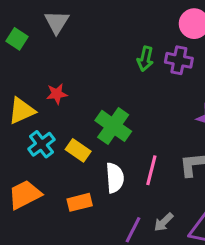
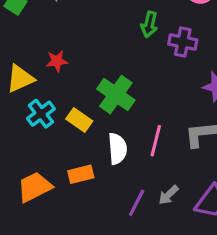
purple cross: (179, 60) -> (183, 42), moved
orange trapezoid: (25, 195) -> (35, 187), moved

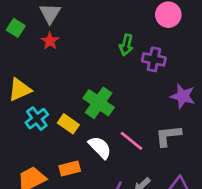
red star: (57, 61) -> (50, 41), moved, turned -30
pink line: (156, 141) -> (131, 141), turned -65
white semicircle: (117, 149) -> (100, 147), turned -40

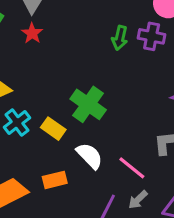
purple cross: (154, 59) -> (152, 36), moved
pink line: (131, 141) -> (132, 168), moved

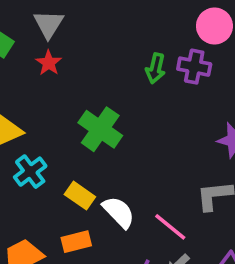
green cross: (88, 104) -> (100, 129), moved
yellow rectangle: (53, 129) -> (80, 196), moved

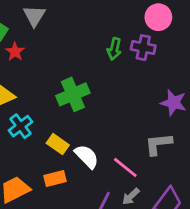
red star: (49, 63) -> (15, 52), moved
green cross: (100, 129) -> (73, 94), turned 32

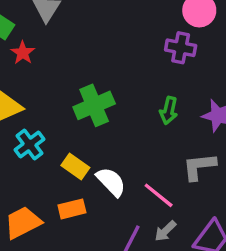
green arrow: (114, 49) -> (169, 110), moved

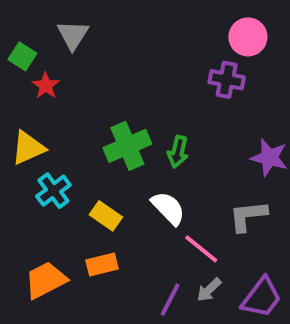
green arrow: (169, 110) -> (178, 152), moved
white semicircle: (111, 182) -> (168, 208), moved

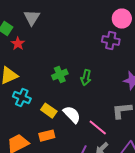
green cross: (127, 146) -> (60, 75), size x0.7
cyan cross: (53, 191) -> (22, 98), turned -30
white semicircle: (168, 208) -> (72, 115), moved

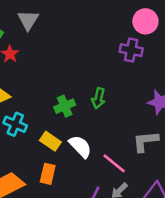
green cross: (60, 75) -> (65, 106), moved
orange rectangle: (47, 136) -> (48, 174), turned -63

